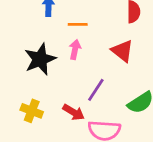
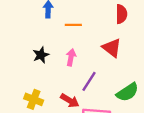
pink arrow: (75, 49) -> (71, 57), moved
black star: (40, 59) -> (41, 55), size x0.6

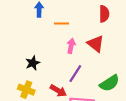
black star: (41, 55) -> (33, 63), moved
pink arrow: (71, 57) -> (71, 46), moved

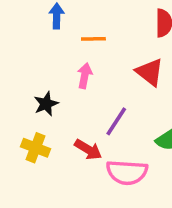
pink arrow: (71, 46) -> (85, 76), moved

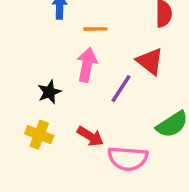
pink arrow: (85, 76) -> (87, 65), size x1.4
purple line: (116, 121) -> (121, 89), moved

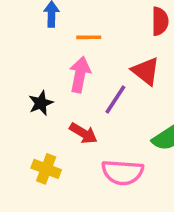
yellow cross: (39, 135) -> (46, 169), moved
red arrow: (90, 136) -> (83, 133), moved

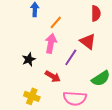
orange line: (89, 37) -> (56, 22), turned -48

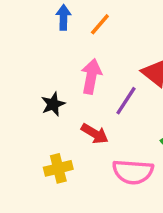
orange line: (56, 22) -> (100, 24), moved
yellow cross: (32, 96) -> (58, 168), turned -35

